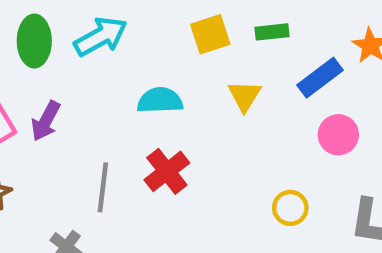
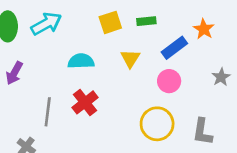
pink circle: (338, 135) -> (169, 81), moved
yellow circle: (290, 208) -> (157, 124), size x1.6

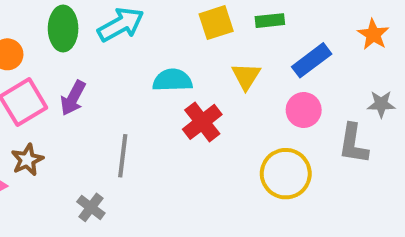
orange star: (204, 29) -> (373, 34), moved
gray star: (221, 77) -> (381, 104), turned 30
red cross: (85, 102) -> (202, 122), moved
gray L-shape: (202, 132) -> (353, 144), moved

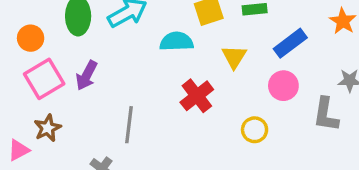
cyan semicircle: (172, 80) -> (176, 42), moved
yellow circle: (286, 174) -> (255, 130), moved, size x0.6

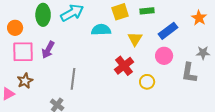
pink square: (44, 79) -> (23, 52), turned 30
red cross: (197, 96) -> (124, 66), moved

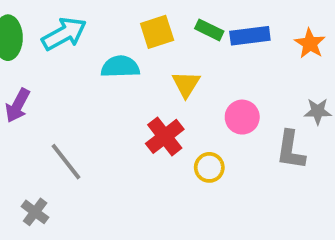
green rectangle: (147, 11) -> (209, 30), turned 32
blue rectangle: (168, 31) -> (250, 36), moved, turned 30
gray line: (73, 79) -> (66, 162), turned -45

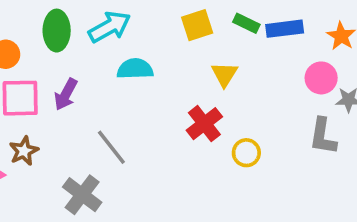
cyan semicircle: (120, 67) -> (135, 69), moved
pink circle: (242, 117) -> (321, 78), moved
gray cross: (35, 212) -> (82, 195), size x1.5

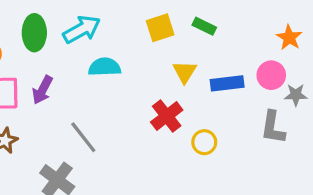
blue rectangle: (285, 29) -> (227, 83), moved

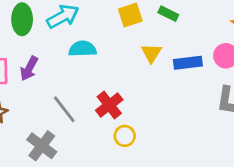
red cross: (167, 116) -> (109, 105), moved
yellow circle: (204, 142) -> (125, 136), moved

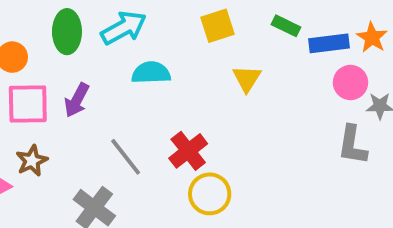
green rectangle: (168, 14) -> (286, 26), moved
blue rectangle: (188, 63) -> (329, 43), moved
yellow circle: (125, 136) -> (210, 194), size x1.4

